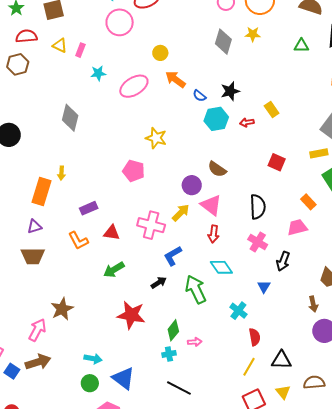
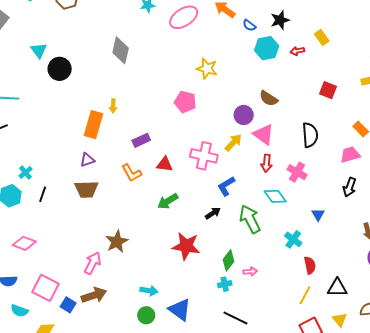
pink cross: (258, 242) -> (297, 172), moved
black arrow: (283, 261) -> (350, 187), moved

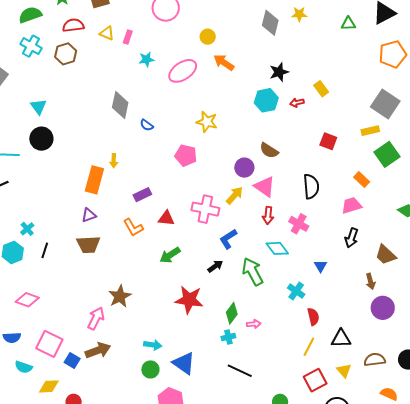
blue semicircle: (249, 25) -> (147, 125), moved
black circle: (60, 69) -> (41, 139), moved

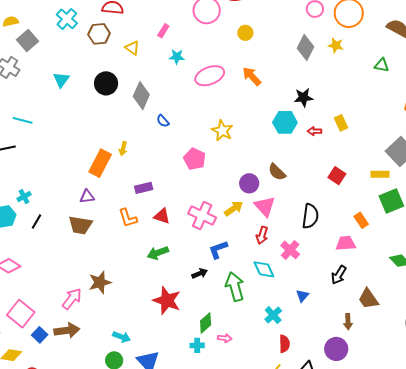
yellow triangle: (107, 33) -> (132, 48), moved
yellow circle: (208, 37) -> (245, 33), moved
black circle: (41, 139) -> (106, 83), moved
purple circle: (383, 308) -> (336, 349), moved

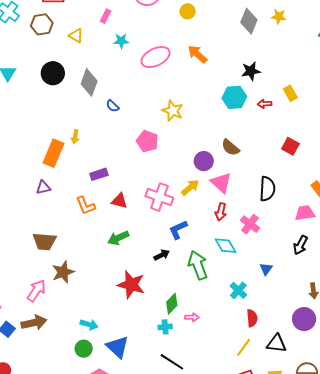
brown trapezoid: (80, 225) -> (44, 241), moved

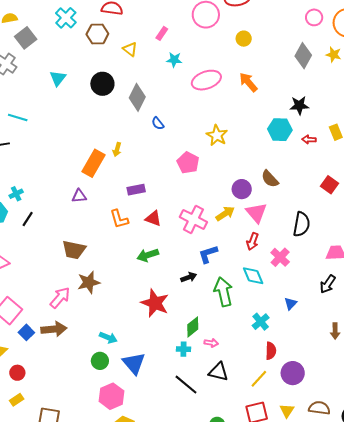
purple circle: (304, 319) -> (293, 373), moved
black triangle: (277, 344) -> (218, 372), moved

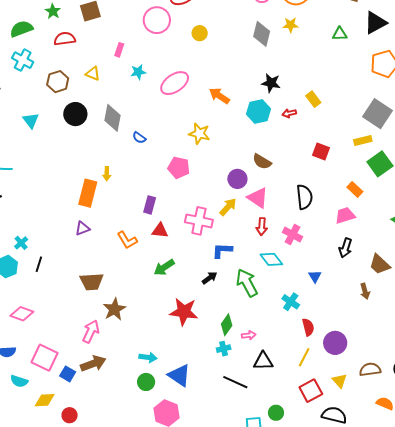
brown hexagon: (97, 34) -> (58, 82), moved
orange arrow: (248, 82) -> (219, 96), moved
black star: (299, 105) -> (271, 83), turned 30
purple rectangle: (136, 190) -> (150, 205), moved, turned -48
blue L-shape: (208, 254) -> (222, 250), turned 35

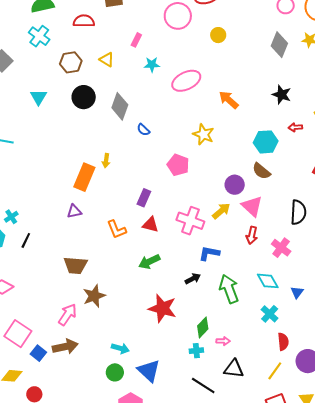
cyan hexagon: (258, 111) -> (266, 142), moved
cyan diamond: (271, 259) -> (268, 281), moved

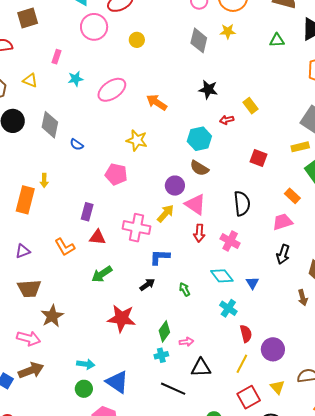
purple triangle: (74, 211) -> (23, 251), moved
green arrow: (229, 289) -> (185, 289), size x0.5
pink arrow: (68, 315) -> (29, 338), turned 80

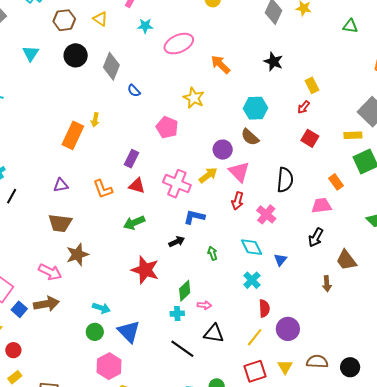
red arrow: (227, 120) -> (304, 107), moved, turned -48

